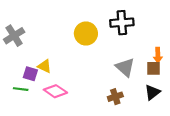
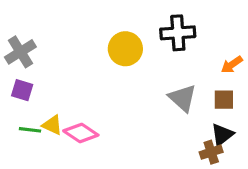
orange arrow: (158, 55) -> (232, 65), moved, turned 56
yellow triangle: (45, 66) -> (52, 125), moved
purple square: (30, 74) -> (22, 90), moved
brown cross: (115, 97) -> (211, 152), moved

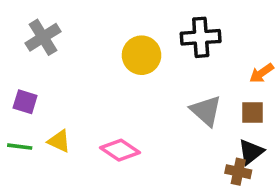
gray cross: (20, 52) -> (43, 37), moved
green line: (30, 130) -> (20, 147), moved
pink diamond: (81, 133) -> (120, 150), moved
brown cross: (211, 152) -> (238, 172), turned 30

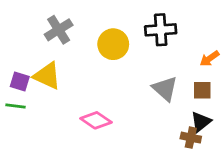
gray cross: (43, 37) -> (59, 30), moved
yellow triangle: (59, 141) -> (47, 76), moved, size x1.5
green line: (20, 147) -> (16, 106), moved

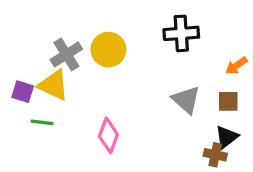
gray cross: (59, 30) -> (66, 54), moved
yellow circle: (113, 44) -> (108, 50), moved
green line: (16, 106) -> (42, 122), moved
pink diamond: (96, 120) -> (108, 135), turned 76

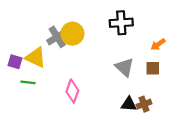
gray cross: (66, 54) -> (57, 37), moved
black triangle: (227, 137) -> (129, 104), moved, turned 42
brown cross: (215, 155) -> (144, 104), turned -32

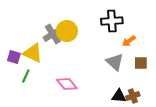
orange arrow: (158, 44) -> (129, 41), moved
green line: (28, 82) -> (26, 76), turned -72
pink diamond: (72, 91) -> (67, 84), turned -60

